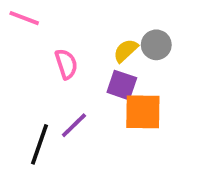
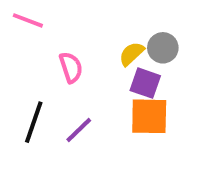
purple square: (122, 85) -> (145, 83), moved
black line: (39, 144) -> (34, 122), moved

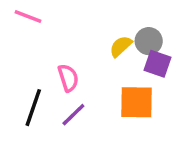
pink semicircle: (71, 67) -> (68, 78), moved
purple square: (145, 83) -> (157, 64), moved

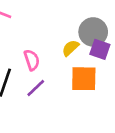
gray circle: (149, 41) -> (93, 32), size x1.4
yellow semicircle: (121, 46) -> (70, 48), moved

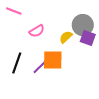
pink semicircle: (32, 60) -> (37, 31), moved, turned 77
orange square: (84, 79) -> (53, 60), moved

